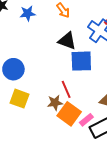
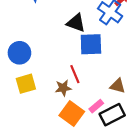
yellow square: (20, 99) -> (26, 84), turned -36
orange square: (69, 114) -> (72, 114), moved

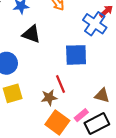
black triangle: (76, 23) -> (31, 34), moved

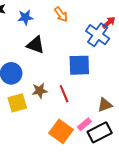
brown triangle: (102, 95) -> (105, 105), turned -35
brown star: (49, 98) -> (40, 91), moved

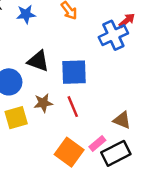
blue cross: (98, 35) -> (113, 35), turned 30
black triangle: (36, 45) -> (38, 61), moved
blue square: (79, 65) -> (74, 72), moved
brown triangle: (105, 105) -> (122, 120), turned 42

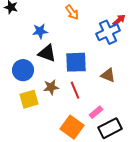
blue star: (26, 14) -> (40, 31), moved
brown triangle: (122, 120) -> (108, 75), moved
pink rectangle: (97, 143) -> (96, 112), moved

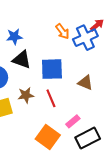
orange arrow: (72, 12) -> (62, 31), moved

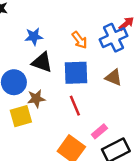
orange arrow: (62, 31) -> (80, 40), moved
brown triangle: (85, 83) -> (114, 78), moved
brown star: (26, 95) -> (36, 99), moved

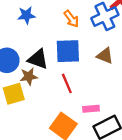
black triangle: (42, 62) -> (38, 59), moved
pink rectangle: (99, 131) -> (91, 109), turned 35

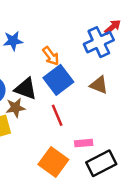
orange arrow: (71, 19) -> (51, 56), moved
blue square: (68, 51) -> (58, 80), turned -35

